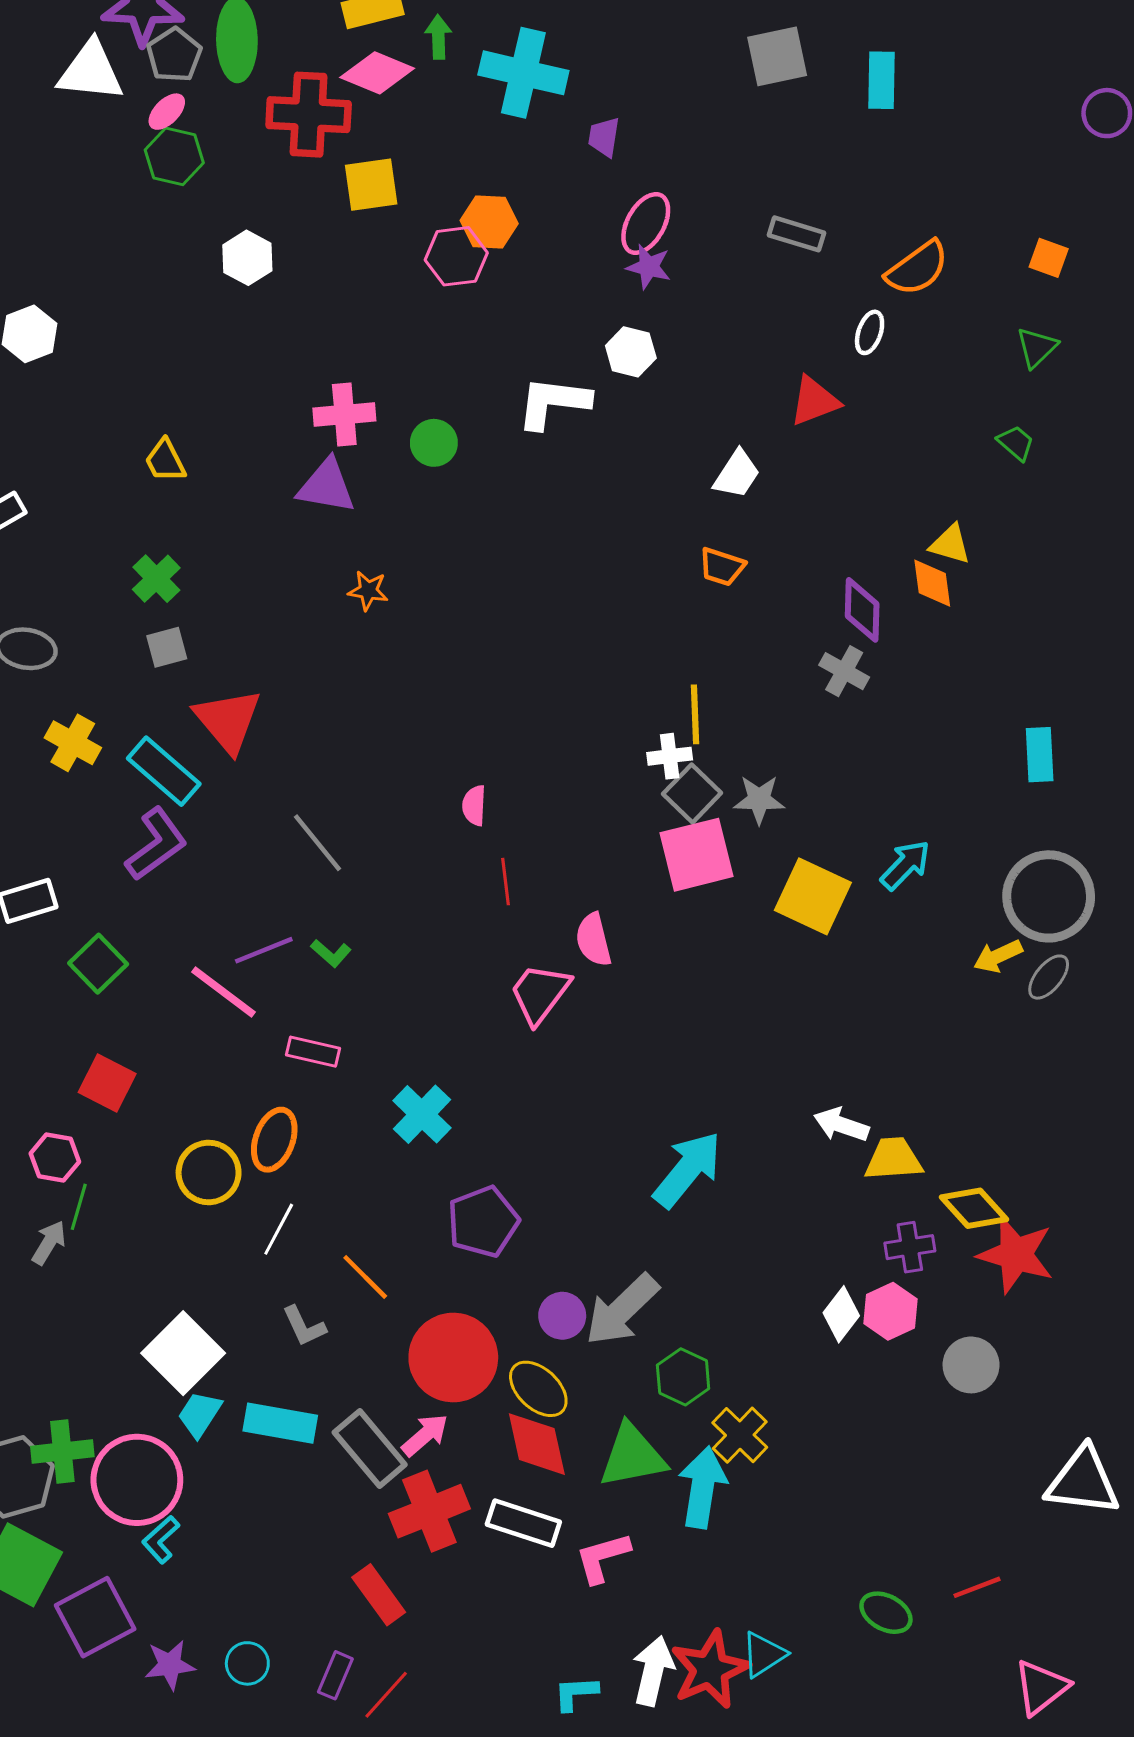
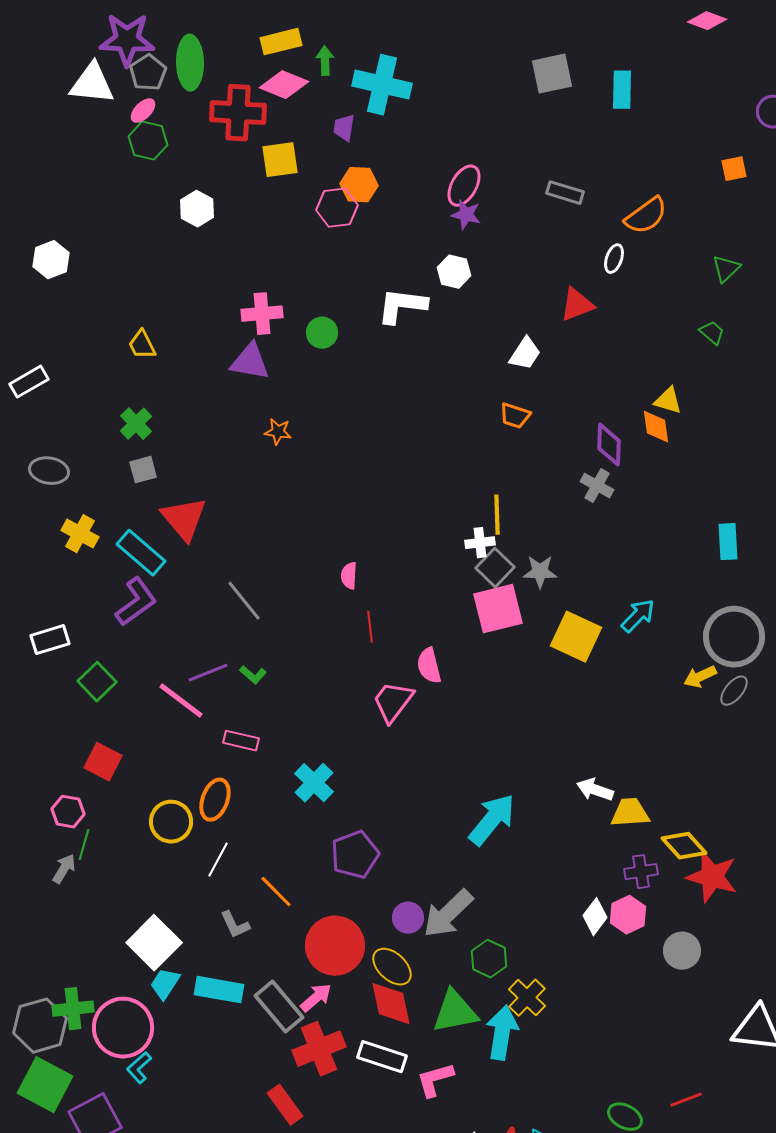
purple trapezoid: (604, 137) -> (344, 128), moved
orange square: (1049, 258) -> (734, 169), moved, turned -32

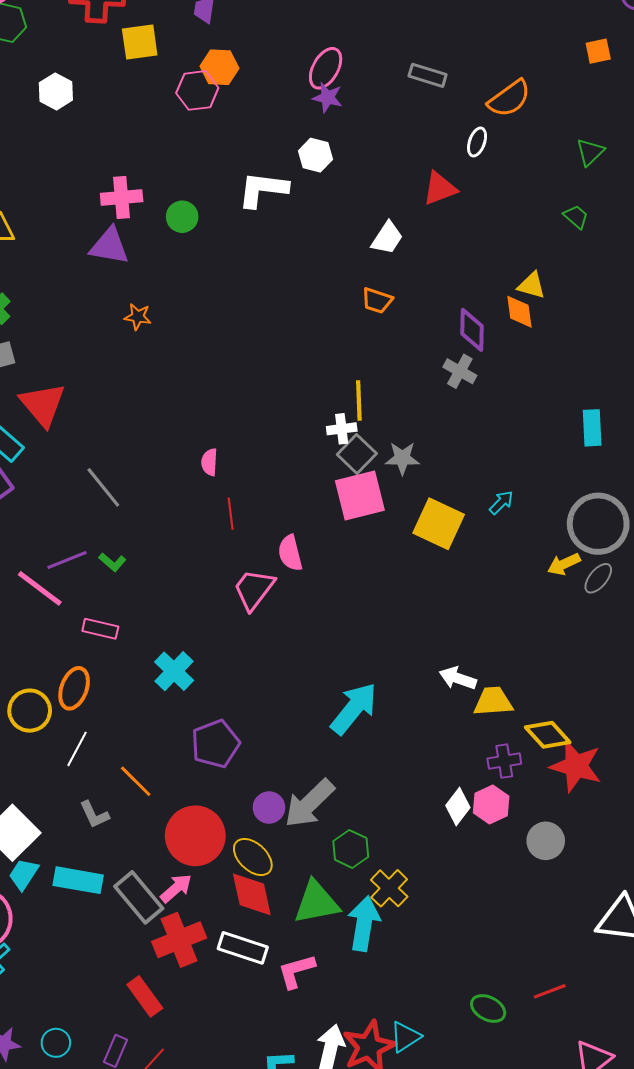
cyan arrow: (638, 616) -> (501, 503), size x0.7

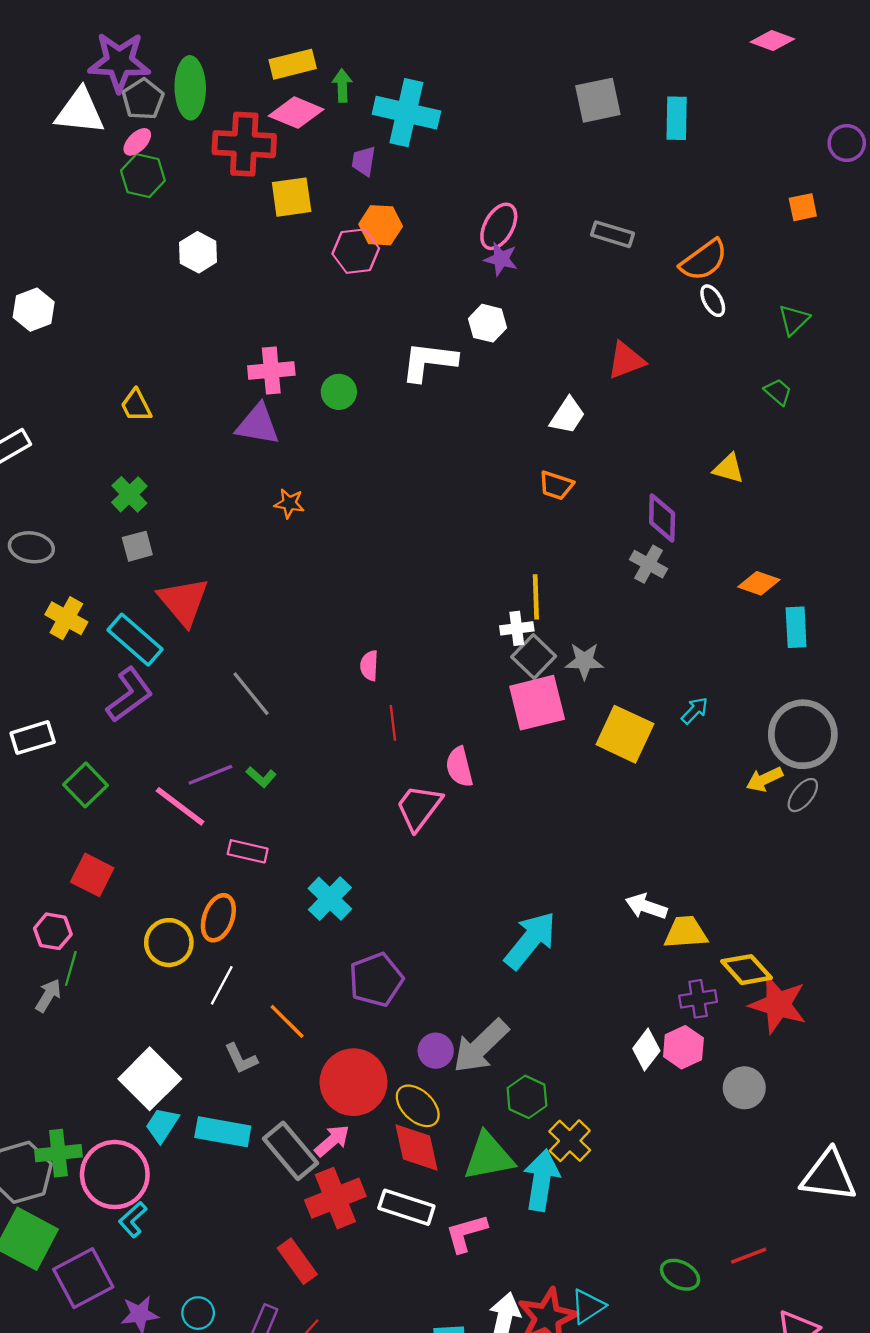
white ellipse: (477, 142) -> (713, 301), moved, turned -48
orange diamond: (519, 312) -> (759, 583), moved, turned -63

